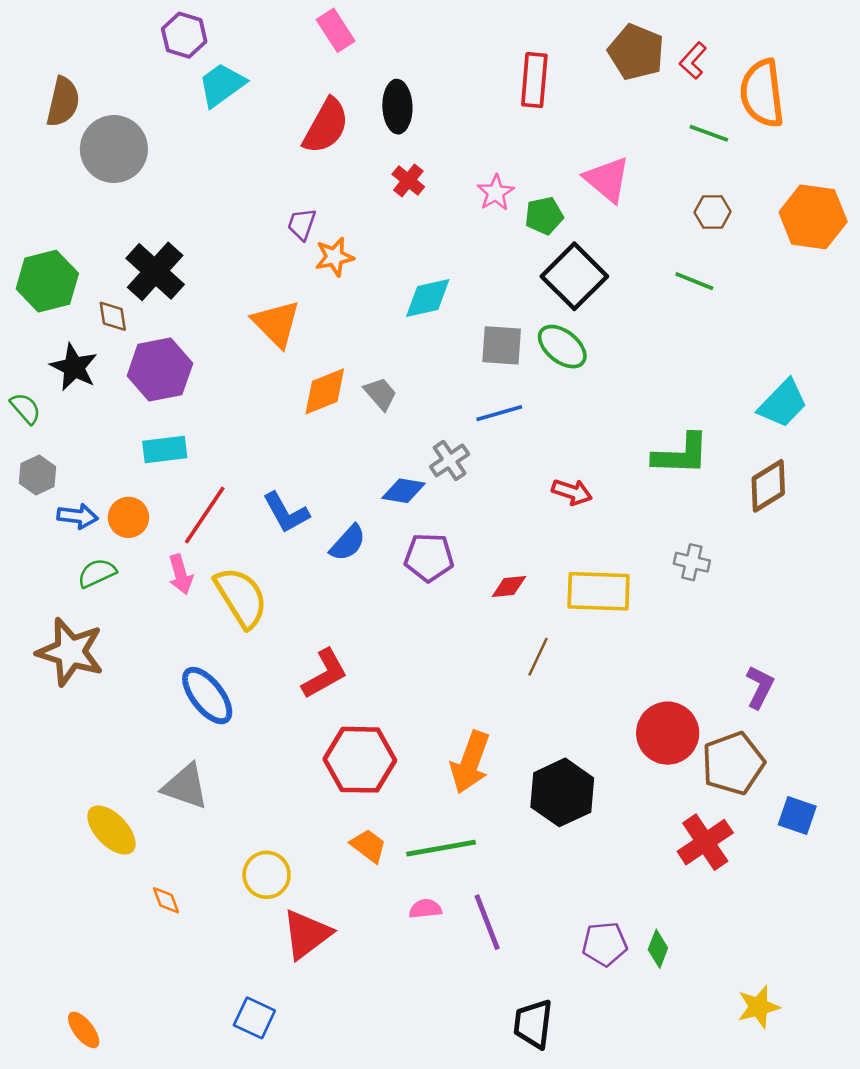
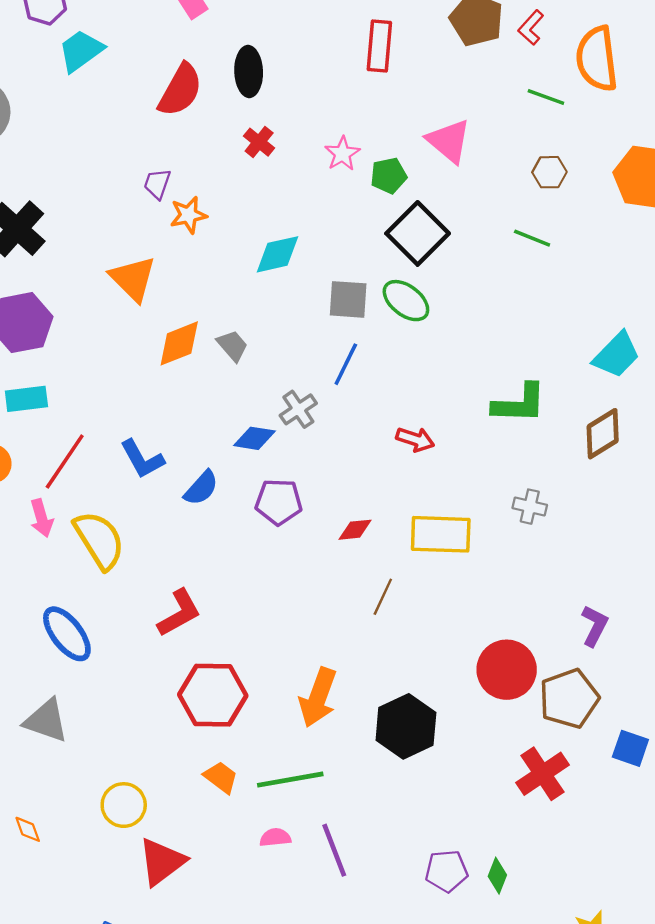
blue line: (499, 413) -> (346, 364), turned -48

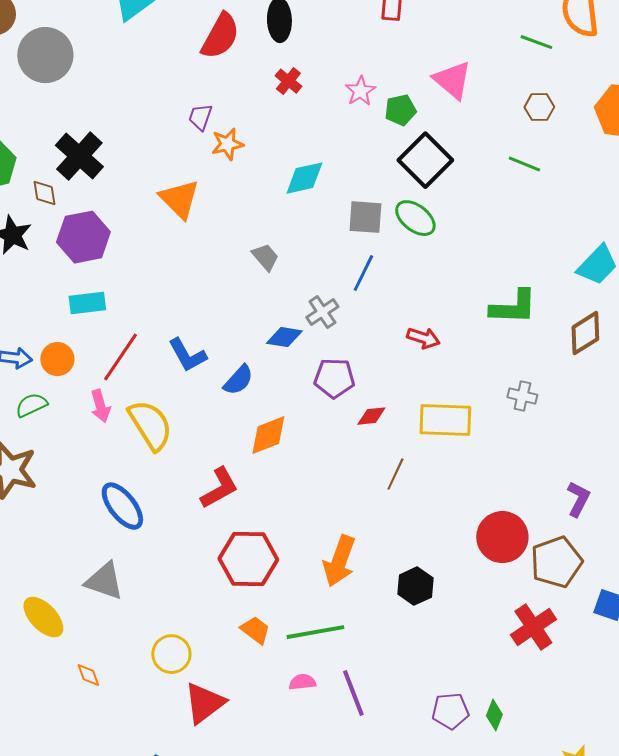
orange diamond: (179, 343) -> (268, 435), moved
purple pentagon: (279, 502) -> (334, 378), moved
black hexagon: (406, 726) -> (415, 586), size x0.7

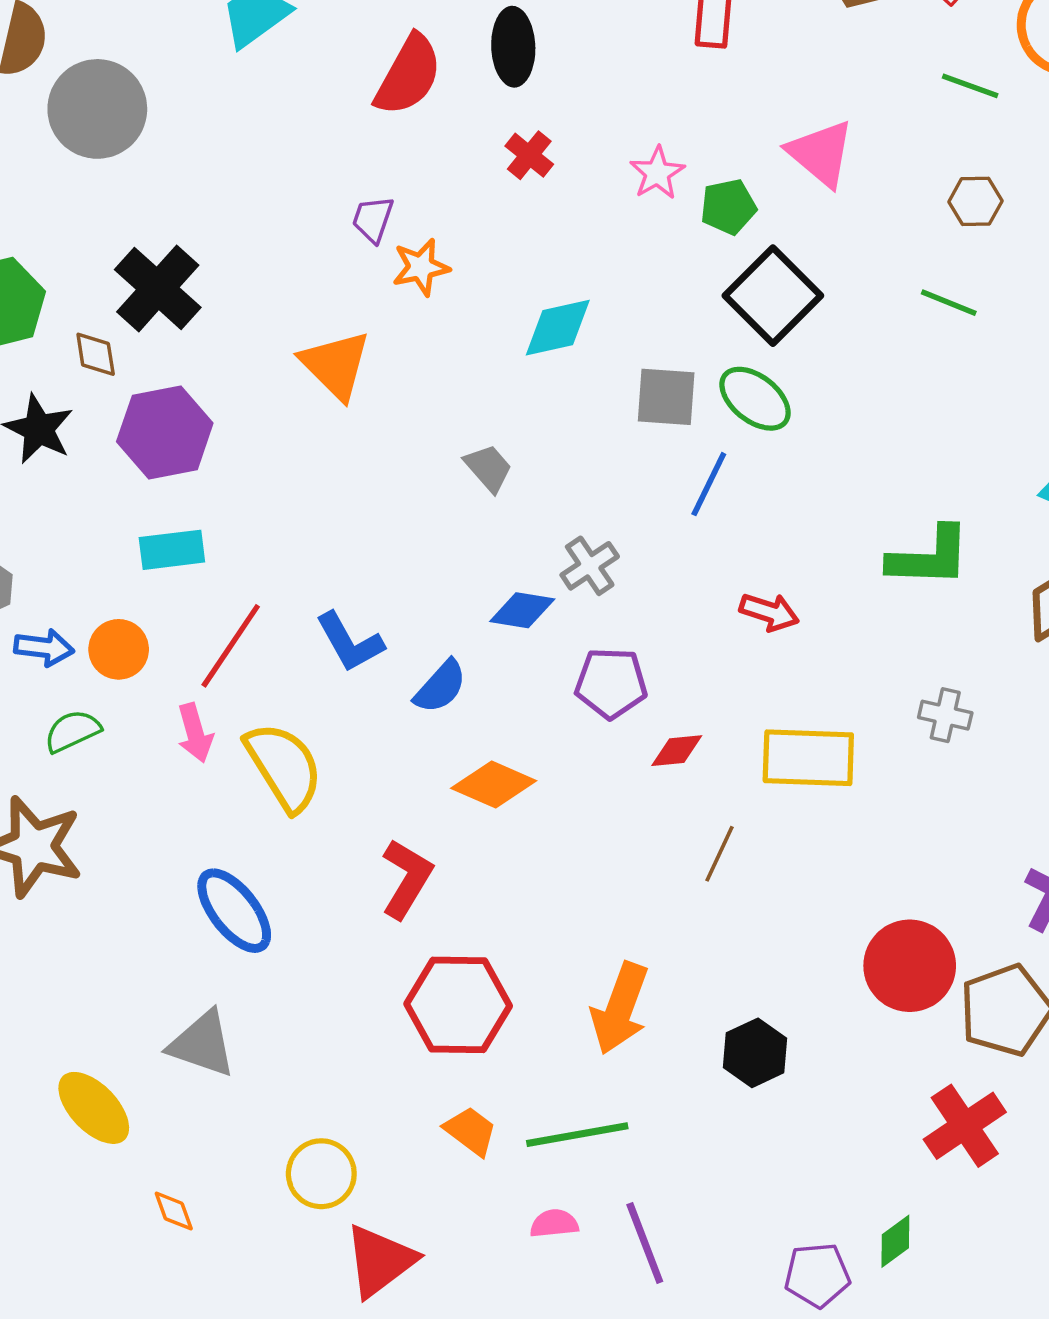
blue line: (363, 273) -> (709, 484), moved
orange diamond: (268, 435) -> (494, 784), turned 45
red L-shape: (219, 488) -> (407, 879), turned -30
green diamond: (494, 715) -> (895, 1241), moved, turned 32

